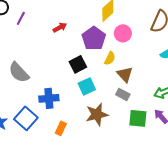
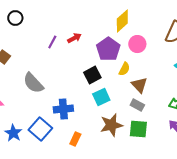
purple line: (21, 18) -> (52, 42), moved
green square: (138, 118) -> (138, 129), moved

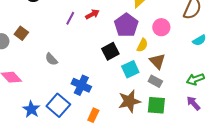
pink circle: (137, 44) -> (161, 27), moved
gray semicircle: (33, 83) -> (51, 59), size x0.6
cyan square: (101, 97) -> (130, 69), moved
blue cross: (63, 109) -> (81, 85), turned 30

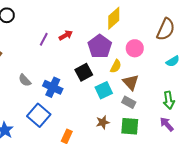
green arrow: (195, 79) -> (169, 100), turned -78
blue cross: (81, 85) -> (53, 87), moved
brown star: (129, 101) -> (103, 122), size x0.6
blue square: (58, 105) -> (39, 115), moved

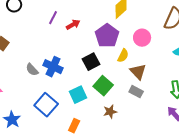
purple line: (44, 39) -> (53, 18), moved
blue cross: (53, 87) -> (53, 67), moved
cyan square: (104, 90) -> (78, 95), moved
green square: (130, 126) -> (103, 86), moved, turned 36

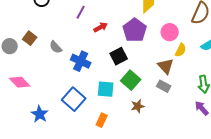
red arrow: (73, 25) -> (101, 27), moved
yellow semicircle: (123, 56) -> (181, 50), moved
gray semicircle: (32, 70) -> (56, 47), moved
cyan square: (78, 95) -> (106, 89), turned 30

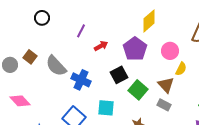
gray semicircle: (56, 47) -> (56, 66), size x1.6
green square: (131, 80) -> (138, 90), moved

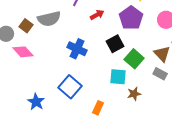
gray semicircle: (56, 66) -> (49, 19), moved, turned -60
pink diamond: (20, 101) -> (23, 52), moved
cyan square: (106, 108) -> (118, 77), moved

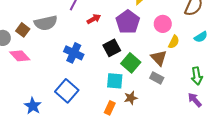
orange rectangle: (98, 108) -> (110, 108), moved

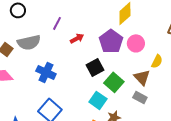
pink circle: (163, 24) -> (136, 43), moved
blue cross: (74, 53) -> (46, 72), moved
cyan square: (115, 81) -> (98, 100), turned 30

